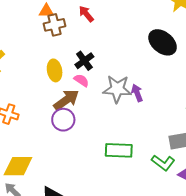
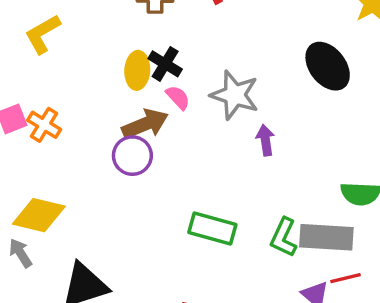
black cross: (84, 61) -> (165, 64), moved, turned -36
gray star: (117, 89) -> (235, 95), moved
green L-shape: (163, 163) -> (284, 237), moved, turned 65

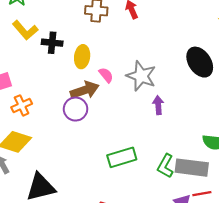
yellow L-shape: (42, 34) -> (25, 30), turned -105
black cross: (165, 64) -> (52, 43), moved, turned -30
orange cross: (44, 125) -> (22, 105), moved, turned 30
green rectangle: (212, 228) -> (122, 157), turned -36

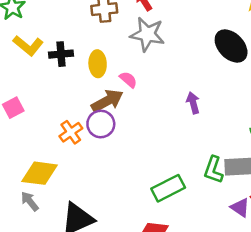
gray star: (141, 76) -> (147, 34), moved
orange cross: (22, 105) -> (71, 132), moved
green rectangle: (122, 157) -> (168, 188), moved

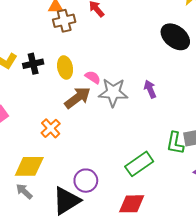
gray star: (147, 34) -> (113, 92), moved
purple circle: (101, 124) -> (86, 181), moved

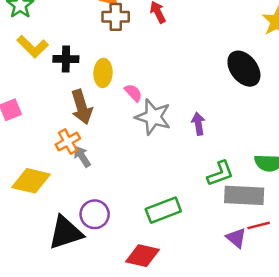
brown arrow: (78, 98) -> (82, 107), moved, turned 96
green L-shape: (175, 143) -> (220, 173), moved, turned -135
gray arrow: (24, 191) -> (82, 156), moved

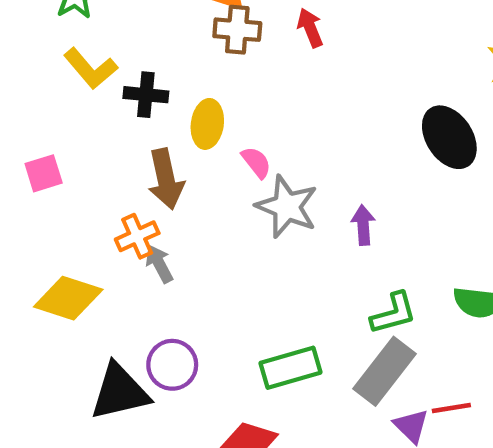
gray rectangle: (244, 195) -> (385, 371), moved, turned -60

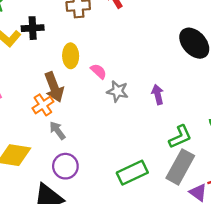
black cross: (146, 95) -> (33, 28), moved
gray star: (287, 207) -> (118, 91), size x0.7
orange cross: (137, 236) -> (43, 105), moved
purple circle: (172, 365) -> (65, 166), moved

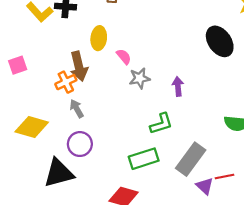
gray star: (118, 91) -> (140, 78), turned -30
green L-shape: (180, 137) -> (161, 124), moved

